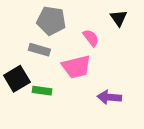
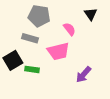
purple arrow: (109, 97) -> (84, 75), turned -54

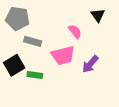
gray pentagon: (39, 16) -> (17, 18), moved
purple arrow: (84, 75) -> (90, 64), moved

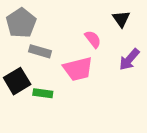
gray pentagon: (17, 18) -> (21, 23), turned 30
purple arrow: (90, 64) -> (129, 59), moved

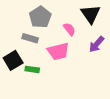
black triangle: (121, 19) -> (90, 14), size x1.5
gray pentagon: (21, 23) -> (40, 17), moved

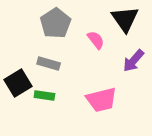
gray rectangle: (30, 38) -> (49, 64), moved
pink trapezoid: (58, 51) -> (101, 100), moved

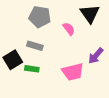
gray pentagon: (56, 23) -> (40, 17), turned -30
purple arrow: (133, 61) -> (96, 56), moved

